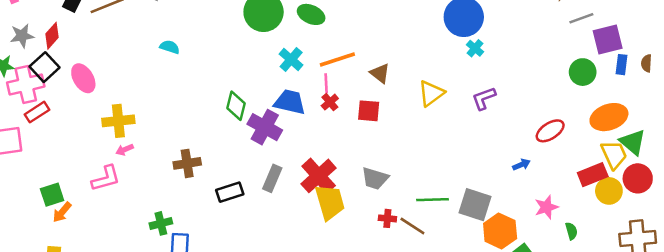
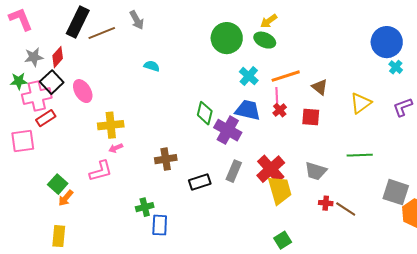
green square: (52, 195) -> (58, 184), turned -30
green line: (432, 200) -> (360, 155), moved

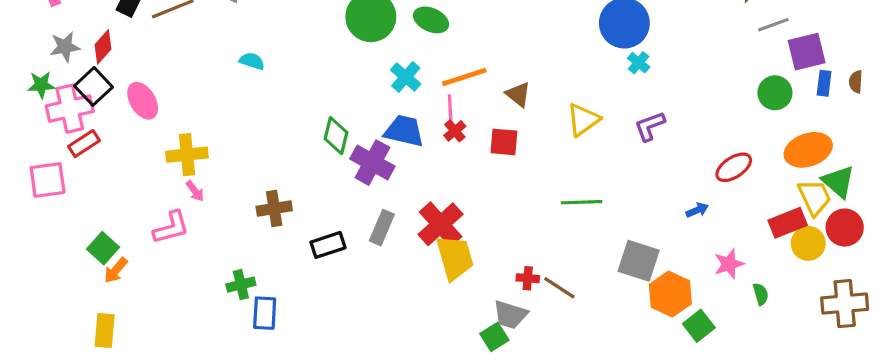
pink arrow: (116, 148) -> (195, 191), turned -104
gray trapezoid: (316, 171) -> (510, 315), moved
green square: (283, 240) -> (494, 337), moved

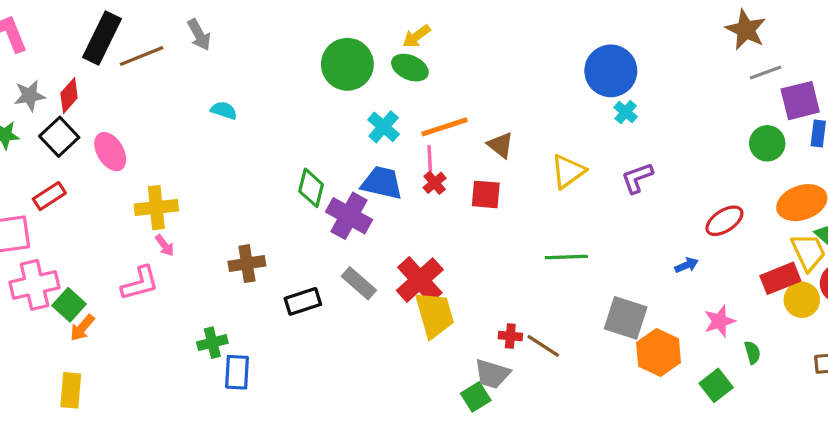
pink cross: (70, 109) -> (34, 285), moved
gray rectangle: (382, 228) -> (359, 283), turned -72
green square: (699, 326) -> (716, 385), moved

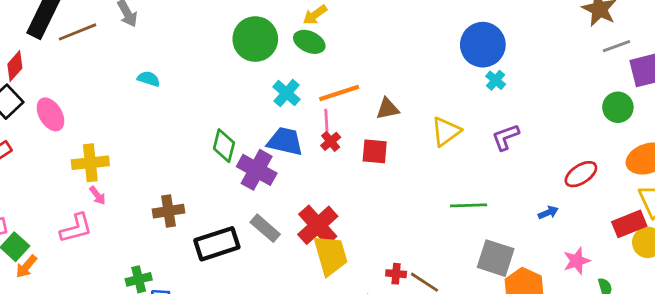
brown triangle: (500, 145) -> (388, 109), turned -50
green line: (566, 257) -> (469, 205), moved
black rectangle: (303, 301) -> (217, 244), size x1.4

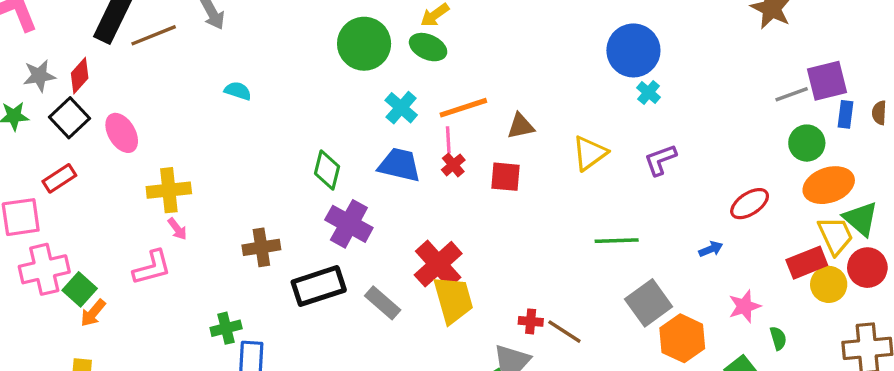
gray line: (616, 46) -> (792, 94), moved
green circle: (618, 107) -> (807, 143), moved
purple cross: (257, 170) -> (349, 224), moved
gray rectangle: (265, 228) -> (383, 303), moved
gray square: (496, 258) -> (649, 303), turned 36

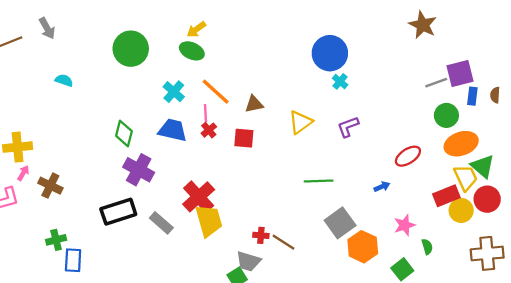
green circle: (364, 44) -> (131, 49), moved
orange line: (463, 108) -> (216, 92), turned 60
pink arrow: (177, 229) -> (23, 173), turned -112
brown cross: (261, 247) -> (50, 186), moved, turned 35

